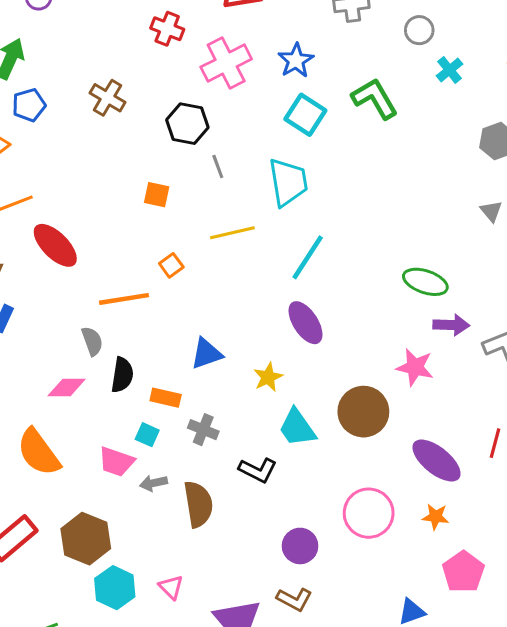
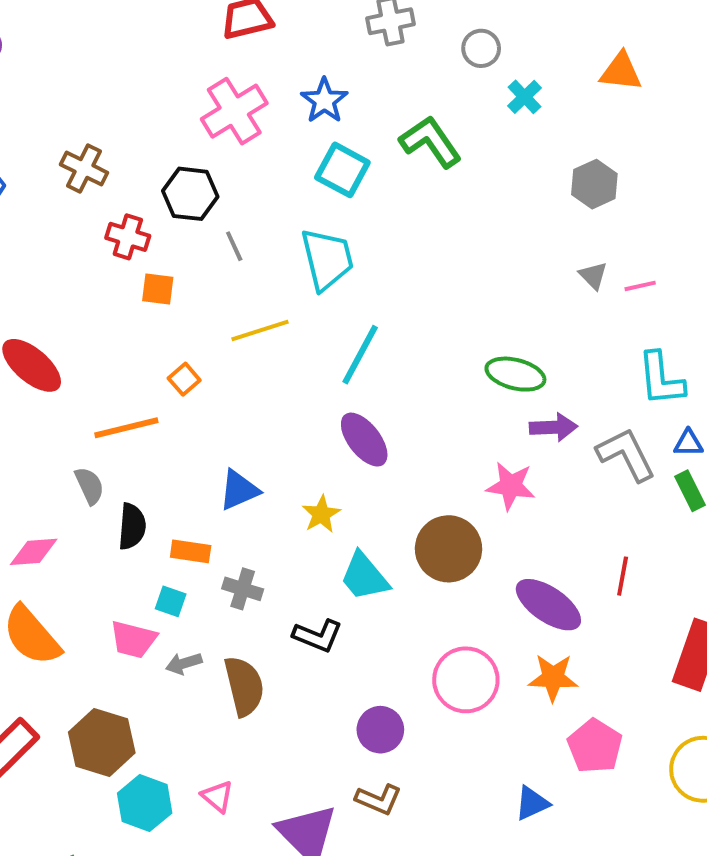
red cross: (167, 29) -> (128, 237), moved
pink diamond: (67, 388) -> (34, 552), moved
orange star: (436, 517) -> (553, 678), size x1.4

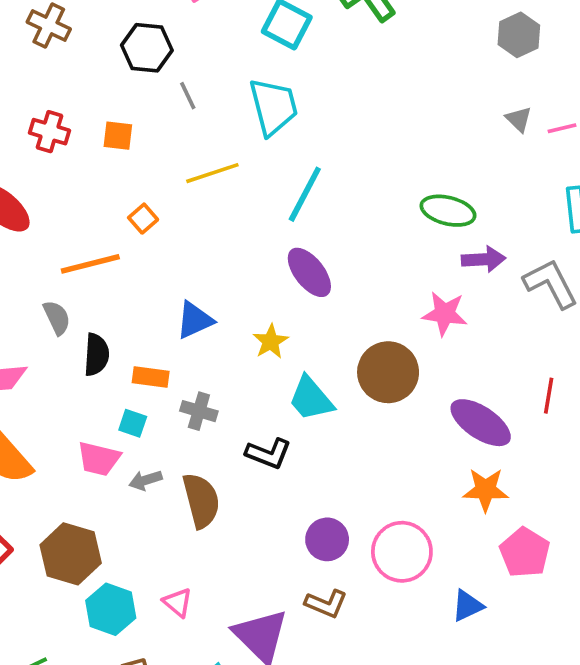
red cross: (128, 237) -> (50, 132), moved
pink circle: (466, 680) -> (402, 552), moved

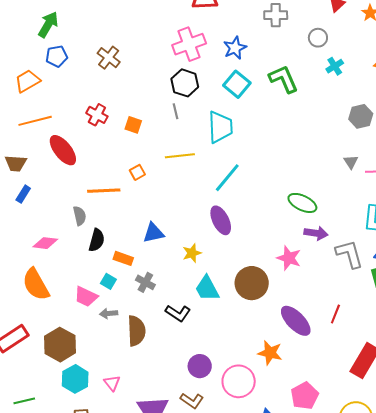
black hexagon: (147, 48) -> (185, 83), moved
orange star: (486, 490) -> (270, 353), moved

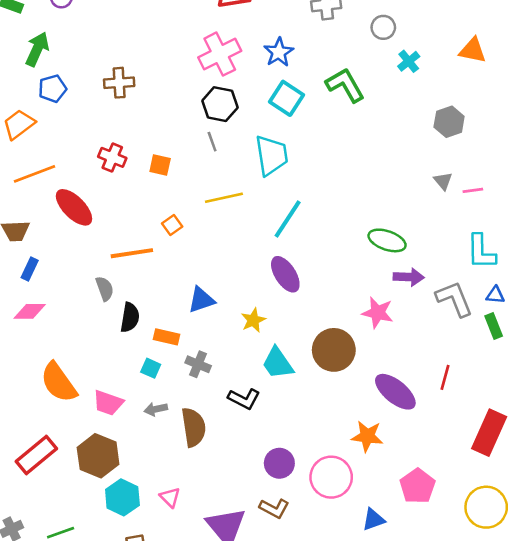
brown cross: (109, 58) -> (119, 83), turned -35
pink diamond: (45, 243) -> (30, 311), moved
pink trapezoid: (86, 297) -> (108, 403), moved

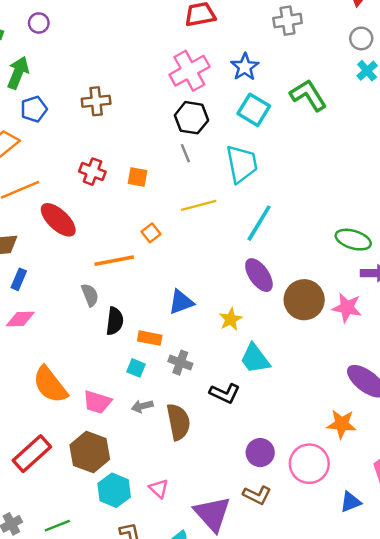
gray circle: (383, 27) -> (361, 38), moved
brown circle: (334, 350) -> (304, 300), moved

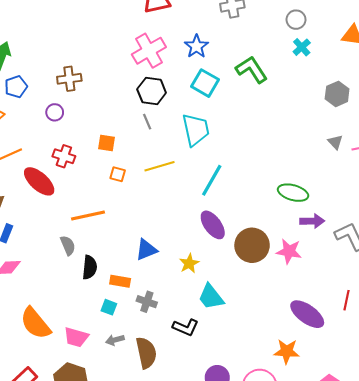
purple circle: (39, 23) -> (55, 112), moved
red cross: (92, 172) -> (64, 156), moved
orange square: (151, 233) -> (118, 174), moved, turned -35

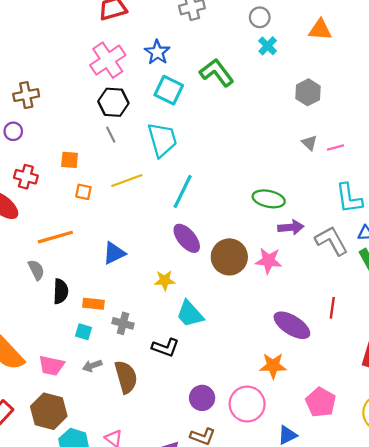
blue triangle: (146, 250) -> (114, 253), moved
yellow star: (189, 263) -> (165, 280), turned 30

